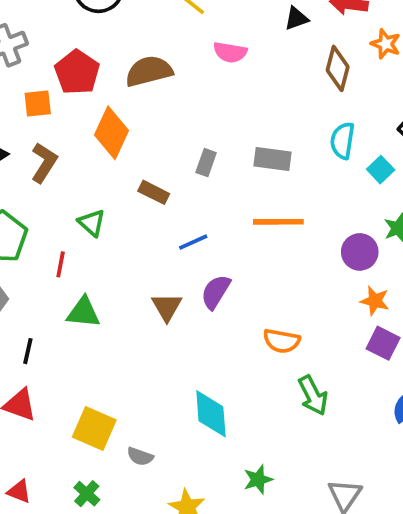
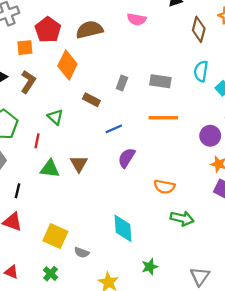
brown triangle: (167, 307) -> (79, 164), moved
green arrow: (313, 395) -> (182, 218), turned -50

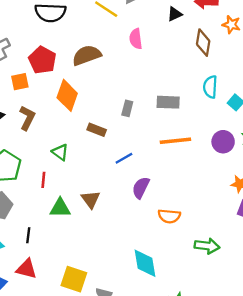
pink semicircle: (137, 19) -> (136, 39), turned 78
purple circle: (210, 136) -> (223, 142), moved
orange semicircle: (164, 187) -> (169, 216), moved

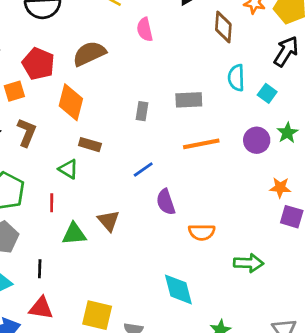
brown rectangle: (97, 130) -> (90, 145), moved
purple semicircle: (141, 188) -> (166, 202), turned -40

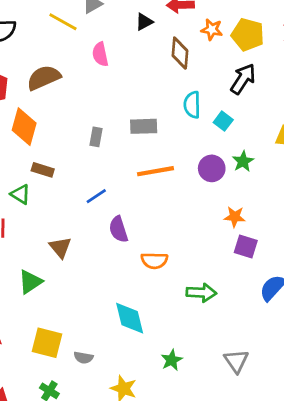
green triangle: (74, 234) -> (30, 282), moved, turned -30

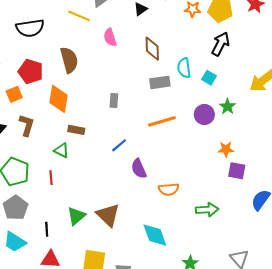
brown diamond: (180, 53) -> (152, 49), moved
brown semicircle: (44, 78) -> (69, 60), turned 105
gray rectangle: (144, 126) -> (160, 82), moved
brown triangle: (60, 247) -> (108, 215), moved, size x1.4

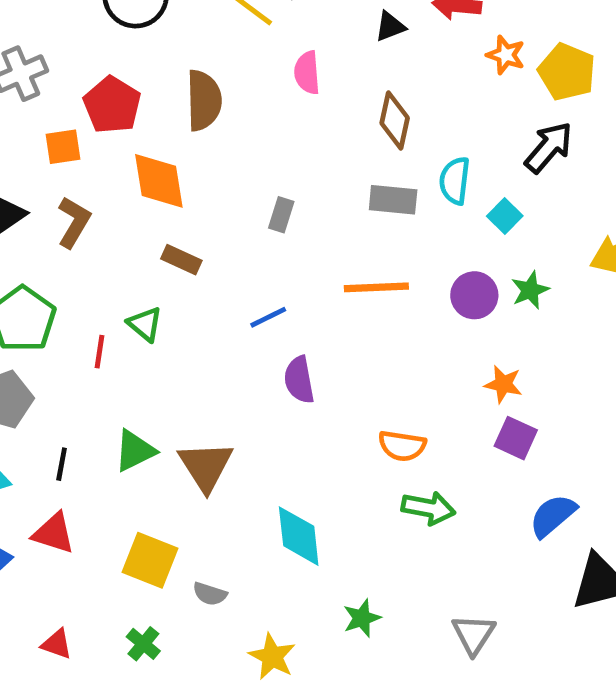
orange diamond: (58, 99) -> (159, 181), turned -32
green triangle: (61, 150) -> (145, 324), moved
orange semicircle: (169, 189) -> (402, 446), moved

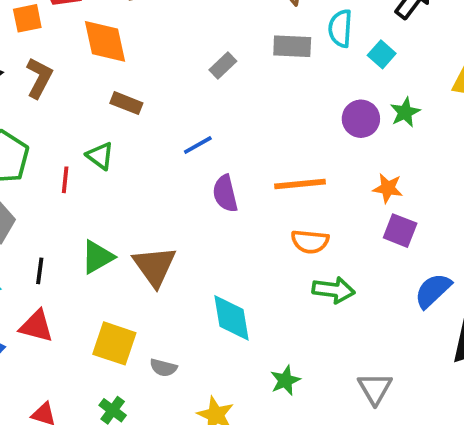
gray rectangle: (281, 215) -> (223, 65), moved, turned 32
orange line: (376, 287) -> (300, 184), moved

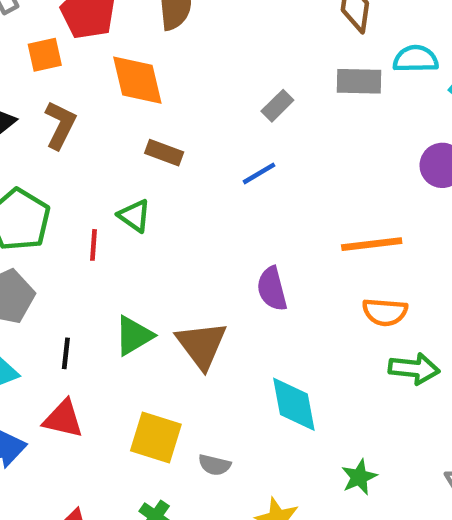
cyan semicircle: (340, 28) -> (416, 59), turned 87
blue line: (198, 145) -> (259, 173), moved
purple semicircle: (225, 194) -> (272, 289), moved

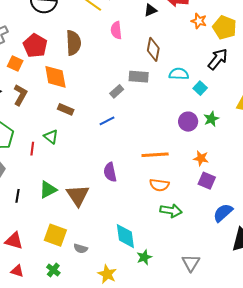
orange square: (45, 55) -> (15, 63), turned 35
gray rectangle: (359, 81) -> (139, 77), moved
cyan diamond: (294, 404) -> (125, 236), moved
red triangle: (63, 419) -> (14, 241), moved

